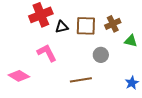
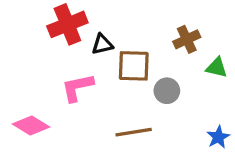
brown square: (86, 26) -> (134, 66), moved
pink L-shape: (47, 53) -> (77, 87), turned -75

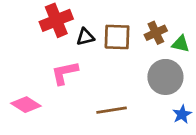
brown square: (134, 66) -> (117, 37), moved
green triangle: (217, 68) -> (181, 44), moved
gray circle: (167, 91) -> (165, 77), moved, size x1.6

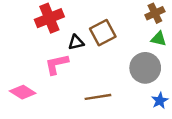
brown cross: (156, 33) -> (155, 13), moved
black triangle: (85, 37) -> (76, 42), moved
brown square: (117, 37) -> (103, 33), turned -30

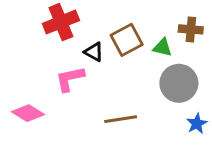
brown cross: (155, 13) -> (191, 29), moved, turned 30
green triangle: (159, 39) -> (162, 47), moved
black triangle: (76, 42) -> (94, 52), turned 42

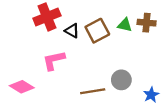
green triangle: (162, 47) -> (125, 25), moved
black triangle: (94, 52) -> (72, 31), moved
gray circle: (179, 83) -> (121, 80), moved, size x0.7

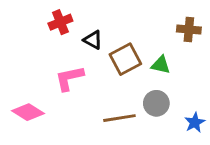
red cross: (47, 17) -> (60, 22), size x0.7
green triangle: (125, 25) -> (161, 65), moved
brown square: (97, 31) -> (125, 59), moved

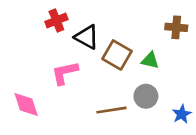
black triangle: (93, 40) -> (87, 37), size x1.4
brown square: (125, 59) -> (117, 55), turned -32
pink diamond: (28, 112) -> (26, 105), turned 40

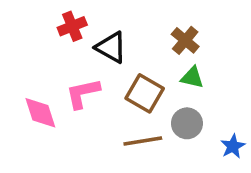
brown cross: (176, 27) -> (185, 40), moved, turned 35
brown square: (117, 55) -> (145, 93), moved
pink diamond: (26, 105) -> (40, 113), moved

